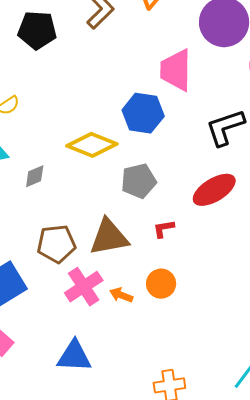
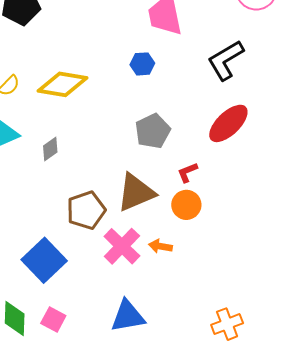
blue hexagon: (143, 113) -> (142, 64), size x0.6
yellow diamond: (92, 145) -> (62, 84), moved
orange circle: (161, 284) -> (186, 205), moved

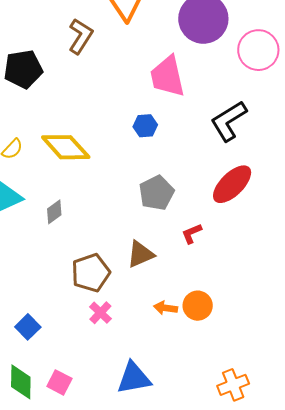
yellow diamond: (62, 84) -> (66, 147), turned 39
brown triangle: (136, 192) -> (140, 254), size x0.7
orange circle: (186, 205) -> (198, 306), moved
pink cross: (122, 246) -> (100, 313), moved, size x0.6
blue square: (44, 260) -> (28, 327), moved, size x0.6

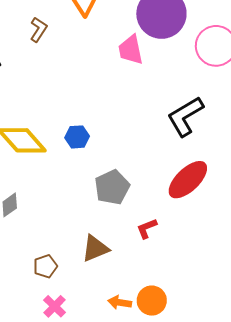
brown L-shape: (81, 36) -> (38, 30), size x0.7
pink trapezoid: (167, 76) -> (131, 50), moved, size x0.7
blue hexagon: (145, 126) -> (77, 137), moved
brown pentagon: (91, 273) -> (45, 266), size x0.6

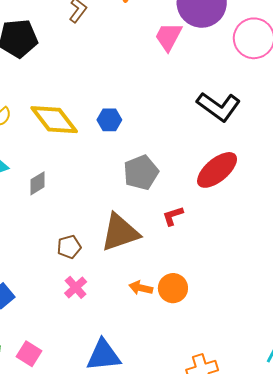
pink trapezoid: (131, 50) -> (168, 37), turned 36
black L-shape: (185, 116) -> (219, 107), turned -117
brown triangle: (95, 248) -> (120, 232), size x1.4

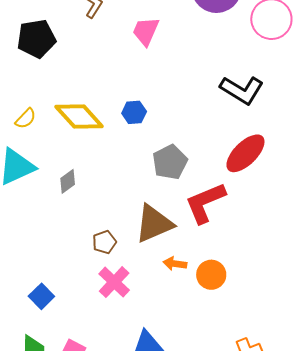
pink trapezoid: (168, 37) -> (146, 31), moved
red L-shape: (173, 216) -> (205, 203), size x2.0
pink cross: (76, 287) -> (114, 282), size x1.4
orange arrow: (141, 288) -> (175, 264), moved

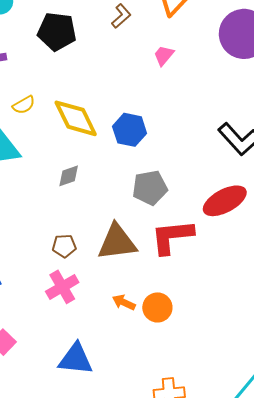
pink trapezoid: (146, 31) -> (164, 55), size x0.7
blue hexagon: (134, 112) -> (130, 130), size x1.4
gray diamond: (68, 181) -> (69, 176), moved
orange arrow: (175, 264) -> (124, 302), moved

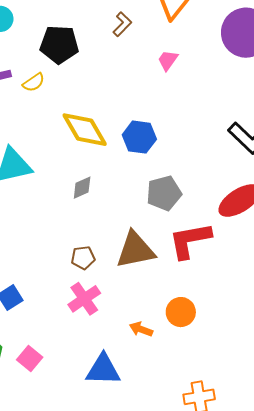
yellow semicircle: (24, 105) -> (34, 82), moved
orange arrow: (124, 302) -> (141, 329), moved

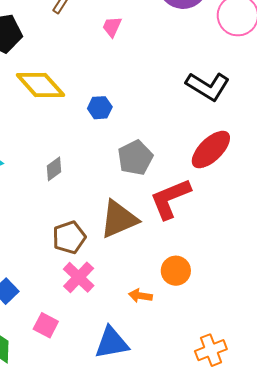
yellow diamond: (85, 130) -> (40, 85), moved
blue hexagon: (139, 137) -> (100, 108), size x0.7
brown pentagon: (83, 258) -> (69, 237), size x1.4
pink square: (30, 358) -> (46, 325), moved

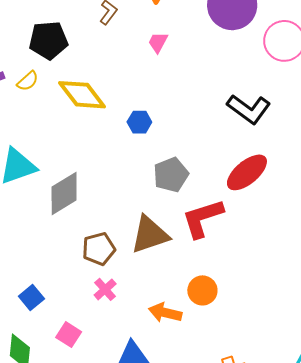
gray diamond: (54, 169) -> (64, 193), moved, size x1.8
pink cross: (79, 277) -> (105, 289), size x0.7
orange arrow: (140, 296) -> (165, 313), size x1.4

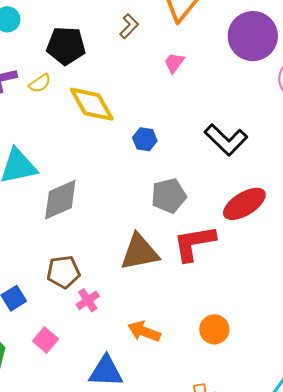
black L-shape: (249, 109) -> (226, 140), moved
brown pentagon: (99, 249) -> (63, 272), moved
orange circle: (202, 290) -> (214, 329), moved

